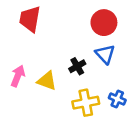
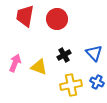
red circle: (104, 23) -> (57, 19), moved
blue triangle: (105, 54) -> (94, 53), moved

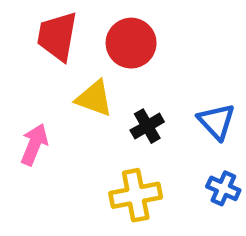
yellow triangle: (39, 67) -> (94, 98), moved
yellow cross: (71, 85) -> (136, 195), moved

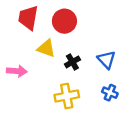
pink arrow: (34, 145) -> (17, 71), turned 72

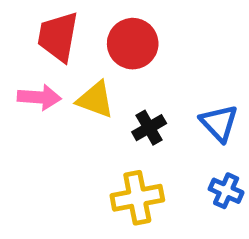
pink arrow: (17, 71) -> (39, 97), moved

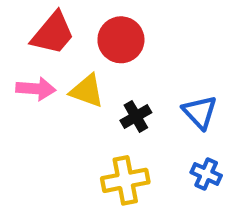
red trapezoid: (58, 37) -> (53, 33), turned -150

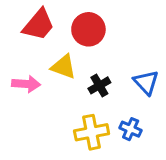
pink arrow: (36, 89) -> (26, 84), moved
blue cross: (206, 174) -> (131, 129), moved

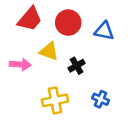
blue triangle: (146, 82) -> (104, 31), moved, turned -36
yellow cross: (92, 132) -> (55, 100), moved

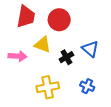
red trapezoid: (30, 19) -> (26, 17), turned -30
blue triangle: (104, 31) -> (90, 49), moved, turned 30

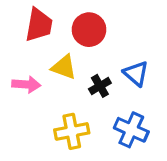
blue cross: (87, 86) -> (131, 130), size x1.5

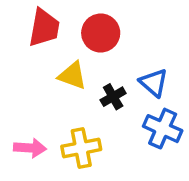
pink arrow: (26, 84) -> (30, 148), moved
blue cross: (131, 130) -> (163, 129), moved

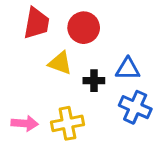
blue triangle: (154, 83) -> (128, 69), turned -40
black cross: (113, 97) -> (94, 81), turned 30

